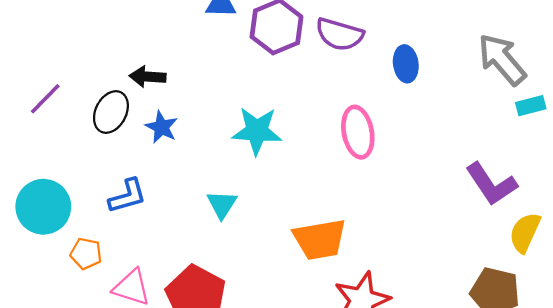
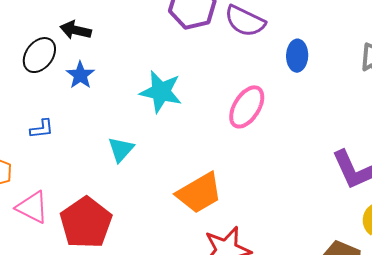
pink ellipse: (358, 132) -> (247, 107), turned 33
blue L-shape: (128, 196) -> (42, 129), size x0.7
orange trapezoid: (320, 239) -> (199, 193), turned -30

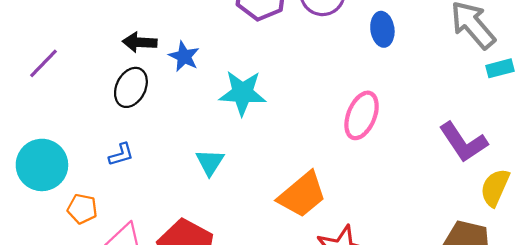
black ellipse: (39, 55) -> (131, 87), moved
blue star: (80, 75) -> (184, 56), moved
pink ellipse: (247, 107) -> (362, 115), moved

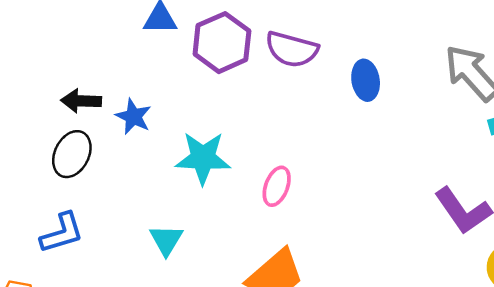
pink ellipse: (362, 115) -> (277, 186), moved, size x0.7
blue L-shape: (121, 155) -> (62, 233), size x1.5

